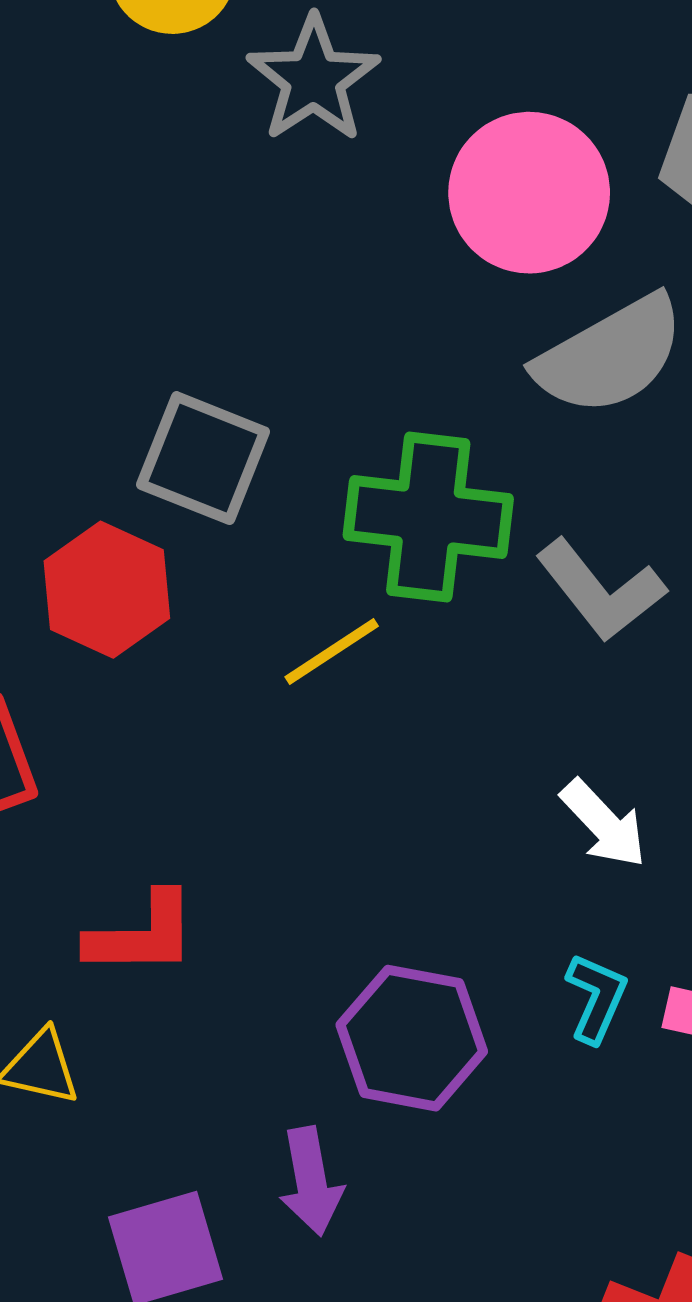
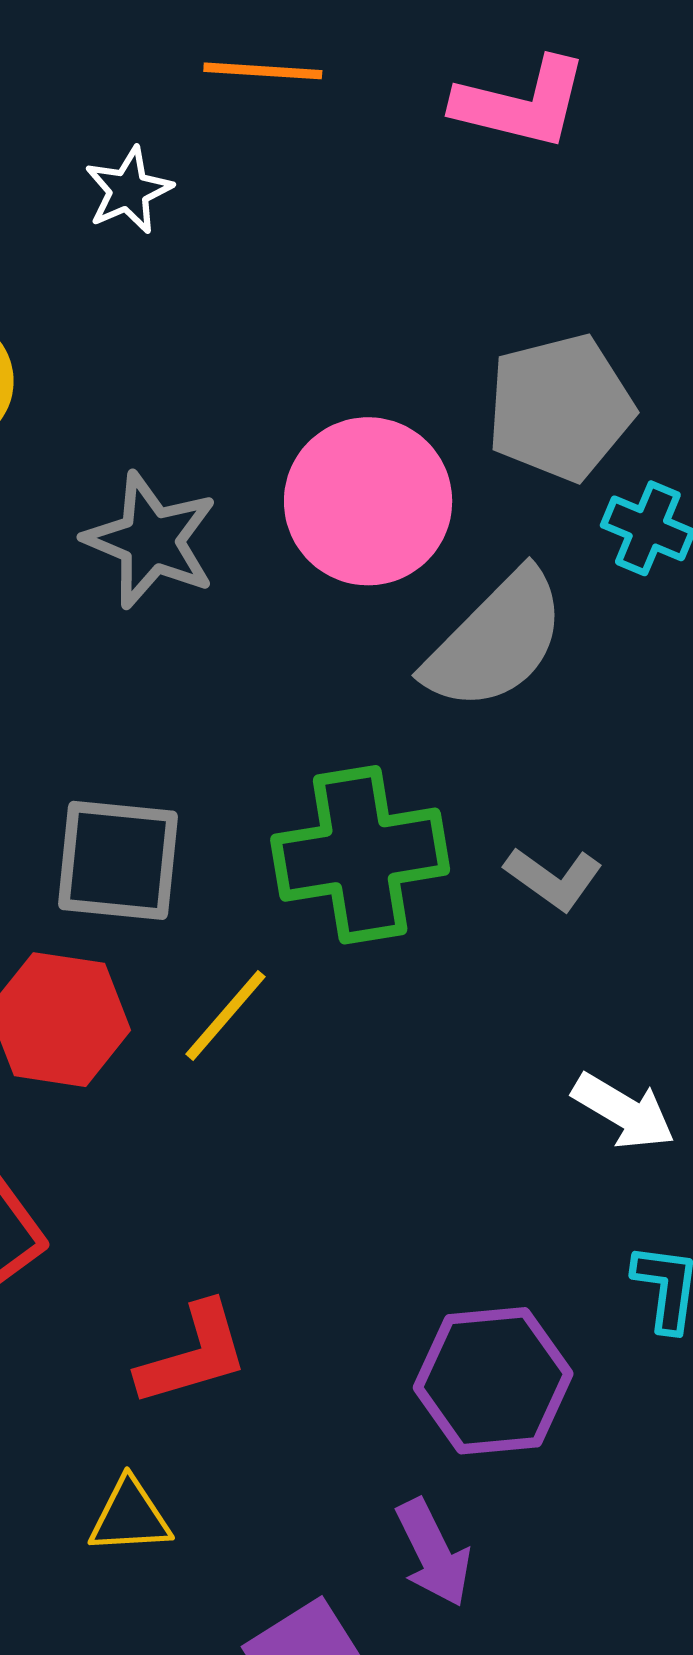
gray star: (313, 79) -> (151, 540), moved
gray L-shape: (601, 590) -> (554, 878), size x0.7
yellow line: (332, 652) -> (226, 1015), moved

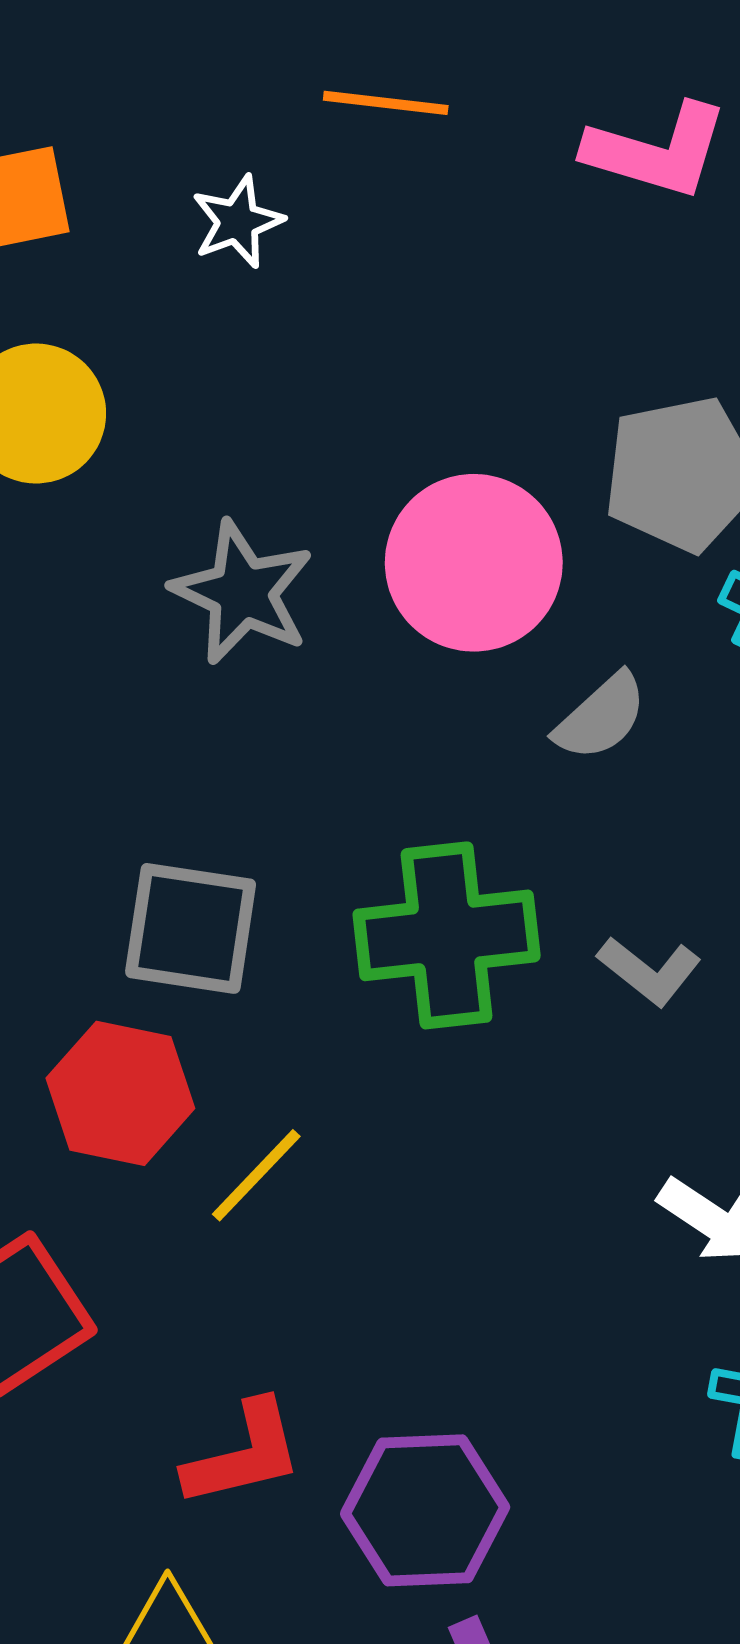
gray semicircle: (496, 641) -> (601, 717), size x0.6
yellow line: (226, 1015) -> (256, 1175), moved
purple hexagon: (493, 1381) -> (425, 1510), moved

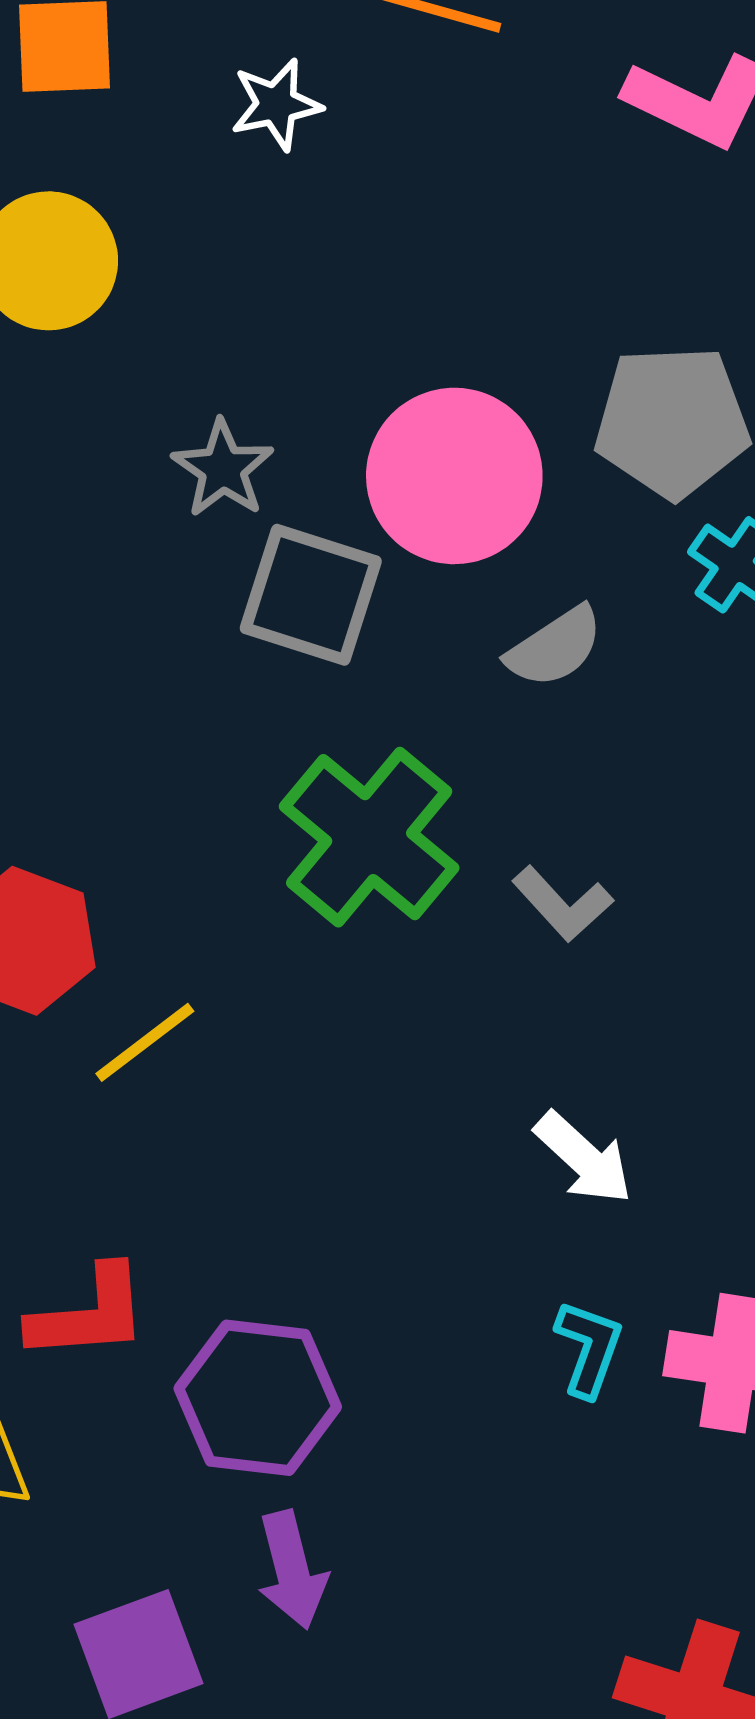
gray star: (242, 592) -> (223, 469), size x0.7
gray square: (191, 928) -> (311, 595), moved
green cross: (447, 935) -> (369, 837), turned 37

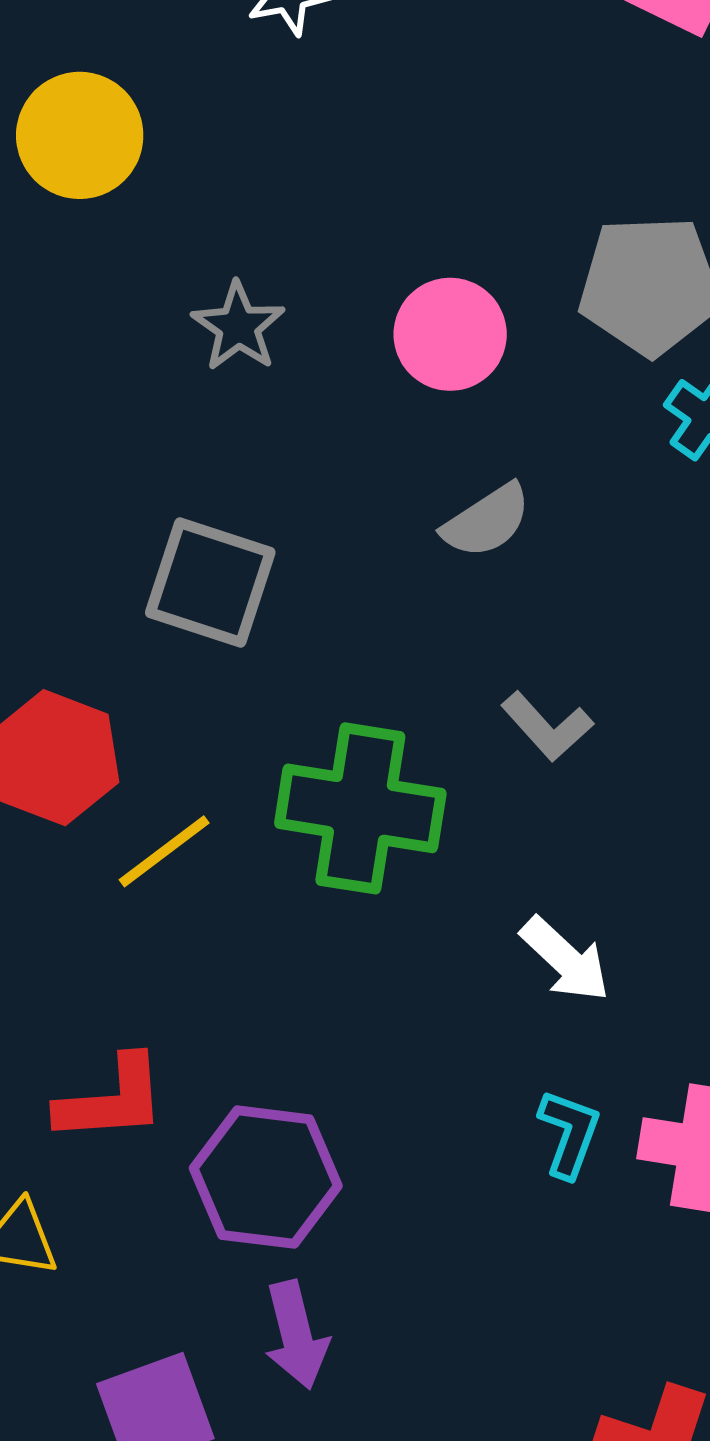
pink circle: (454, 476) -> (450, 334), size x0.7
gray square: (311, 595) -> (210, 583), moved
gray semicircle: (555, 647) -> (487, 521), moved
green cross: (369, 837) -> (360, 808), moved, turned -31

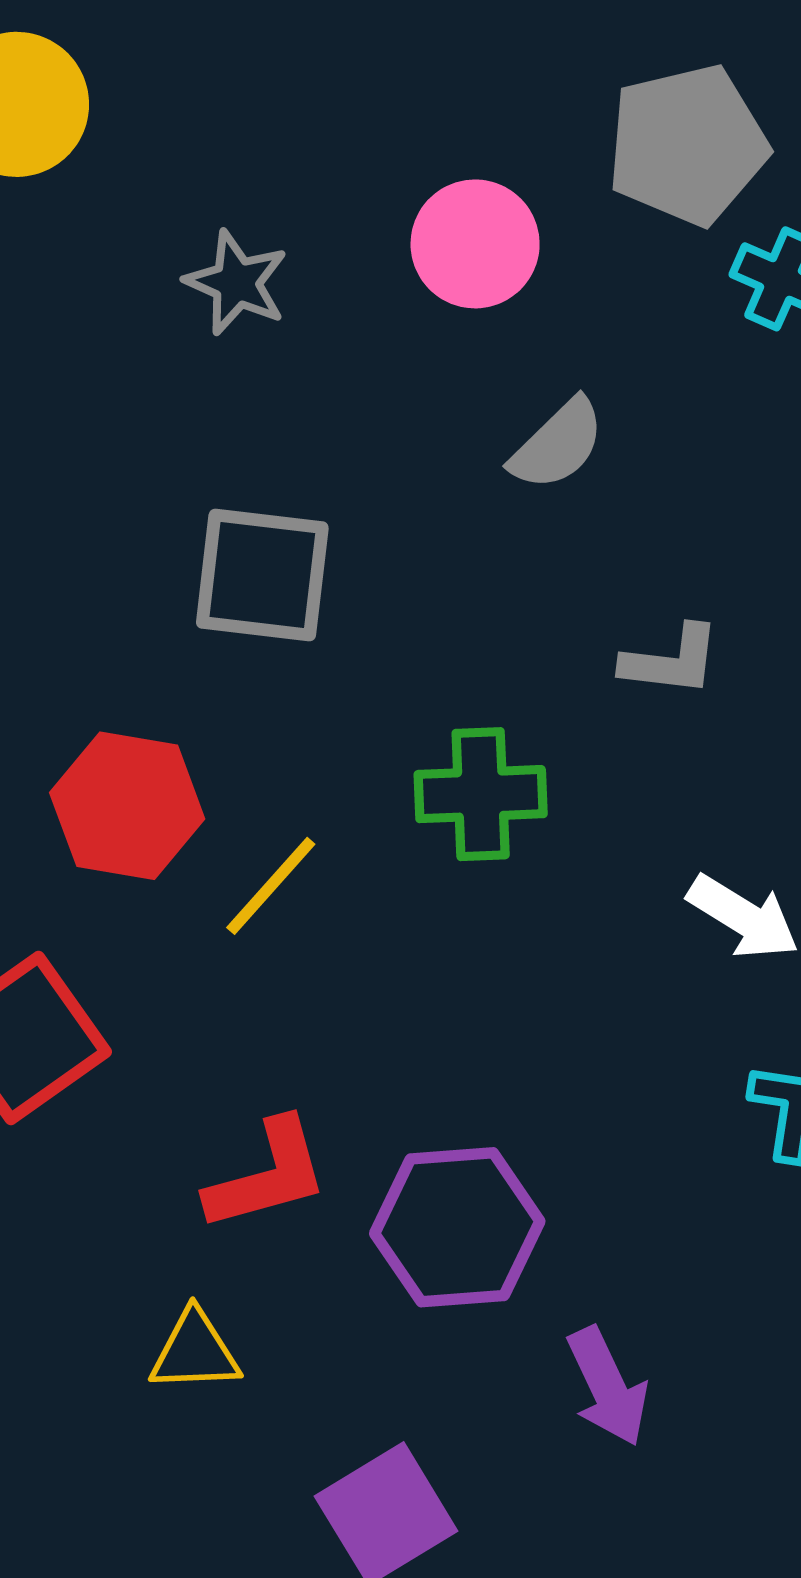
gray L-shape: (547, 726) -> (671, 661), turned -30
green cross: (360, 808) -> (481, 794), size x0.7
purple arrow: (296, 1335) -> (608, 1387), moved

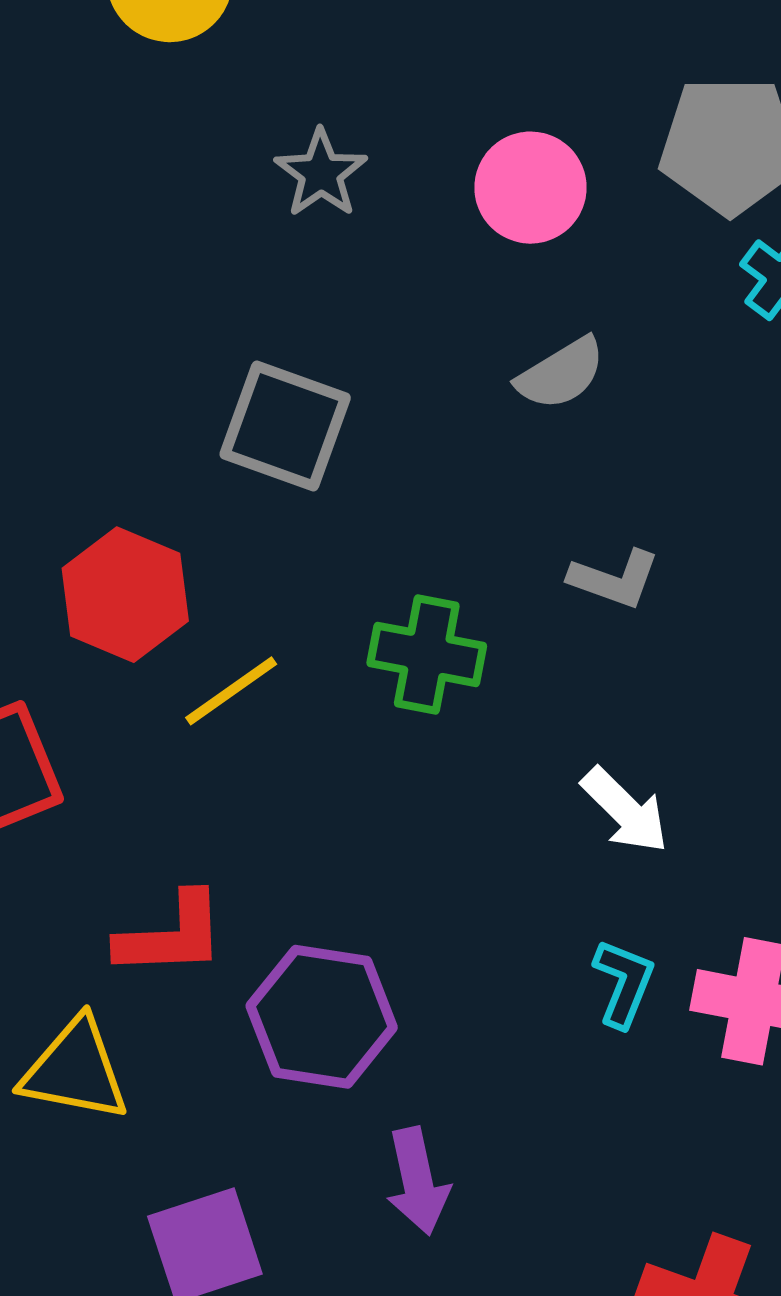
yellow triangle: (195, 1351) -> (75, 1070), size x1.4

